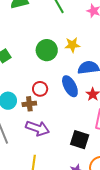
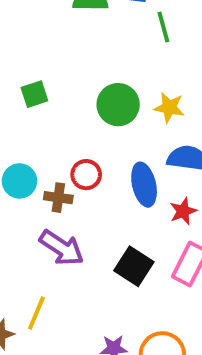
black square: (80, 140) -> (134, 266), moved

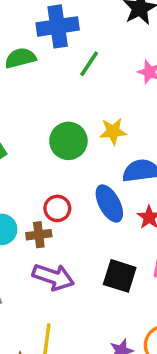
green line: (163, 27) -> (89, 64), turned 64

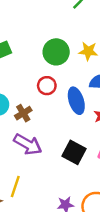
red circle: (57, 208) -> (47, 86), moved
brown cross: (39, 235) -> (23, 113), turned -35

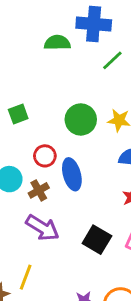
red circle: (47, 86) -> (45, 156), moved
blue ellipse: (76, 101) -> (72, 174), moved

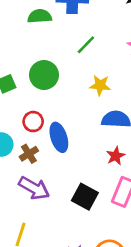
green line: (112, 60) -> (86, 45), moved
green circle: (81, 119) -> (44, 75), moved

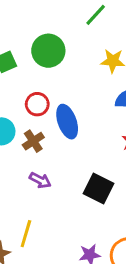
purple arrow: (34, 188) -> (40, 180), size x0.6

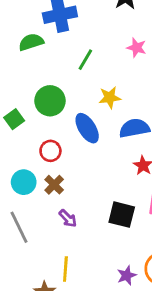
blue ellipse: (67, 122) -> (87, 128), moved
purple arrow: (40, 180) -> (68, 218), turned 30

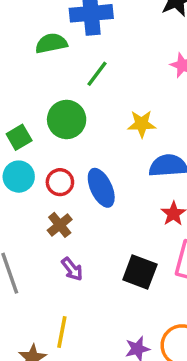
green line: (85, 60) -> (97, 74), moved
blue ellipse: (87, 128) -> (101, 188), moved
cyan circle: (24, 182) -> (19, 177), moved

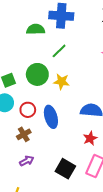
yellow star: (142, 124) -> (62, 82), moved
purple arrow: (72, 269) -> (27, 161), turned -88

